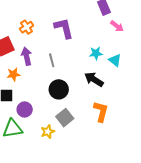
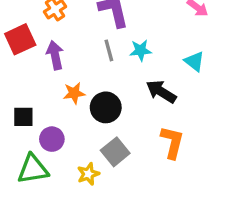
cyan star: (96, 53) -> (141, 50), moved
gray line: (52, 60) -> (109, 50), moved
orange star: (14, 74) -> (74, 93), moved

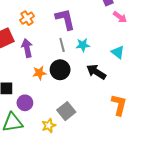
black circle: (106, 107) -> (60, 70), moved
orange L-shape: (172, 142) -> (119, 105), moved

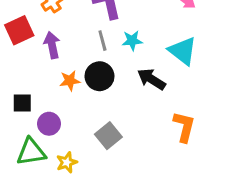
cyan triangle: (118, 52) -> (183, 51), size x1.5
yellow star: (49, 126) -> (67, 162), moved

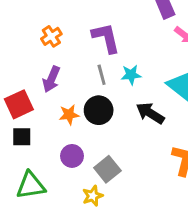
red square: (19, 30) -> (19, 104), moved
purple arrow: (52, 45) -> (51, 79), turned -145
purple circle: (49, 124) -> (72, 156), moved
yellow star: (67, 162) -> (93, 196), moved

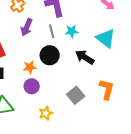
purple arrow: (51, 79) -> (27, 27), moved
orange star: (69, 115) -> (30, 67), moved
gray square: (107, 169) -> (76, 95), moved

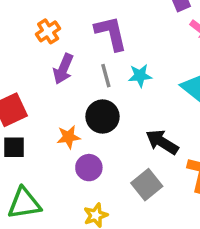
black arrow: (85, 57) -> (162, 142), moved
purple circle: (32, 86) -> (89, 168), moved

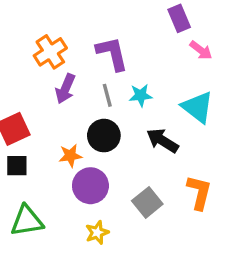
orange cross: (48, 31) -> (50, 52), size x1.4
black arrow: (162, 142) -> (162, 141), moved
purple circle: (89, 168) -> (90, 186), size x1.4

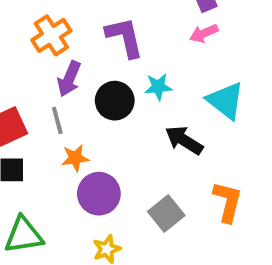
pink arrow: (201, 50) -> (204, 33), moved, turned 120
gray line: (107, 95) -> (57, 120), moved
black circle: (104, 136) -> (115, 101), moved

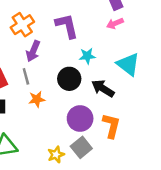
black circle: (115, 101) -> (69, 79), moved
purple circle: (99, 194) -> (80, 118), moved
orange L-shape: (228, 202) -> (111, 126), moved
gray square: (166, 213) -> (81, 147), moved

